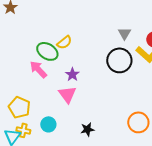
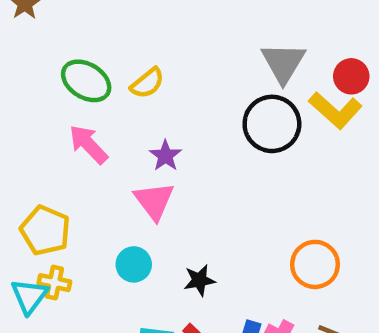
gray triangle: (124, 33) -> (283, 63), size x1.5
green ellipse: (47, 51) -> (86, 81), moved
cyan circle: (48, 124) -> (134, 264), moved

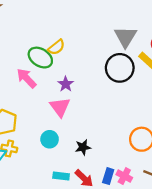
green ellipse: (86, 81) -> (40, 58), moved

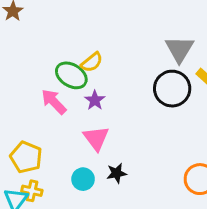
purple star: (66, 84) -> (95, 100), moved
black star: (83, 147) -> (117, 173), moved

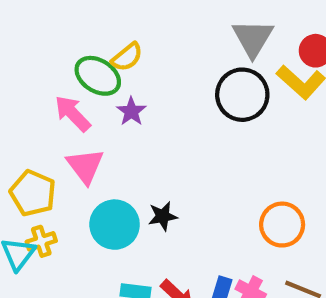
pink triangle: (96, 138) -> (85, 166), moved
cyan circle: (83, 179) -> (115, 225), size x1.5
yellow cross: (32, 191) -> (41, 241), turned -30

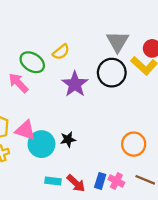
yellow semicircle: (127, 57) -> (61, 52), moved
purple star: (131, 111) -> (75, 84), moved, size x1.6
pink triangle: (85, 166) -> (25, 130), moved, turned -35

